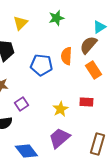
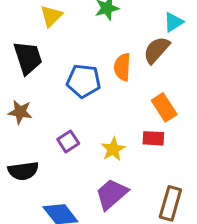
orange rectangle: (93, 70) -> (164, 107), moved
purple square: (21, 104) -> (68, 141), moved

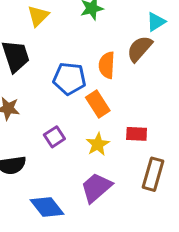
orange rectangle: (164, 107) -> (98, 104), moved
brown rectangle: (170, 203) -> (153, 174), moved

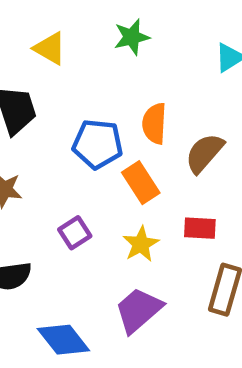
yellow triangle: (38, 16) -> (50, 48), turned -45
brown semicircle: (140, 49) -> (204, 153), moved

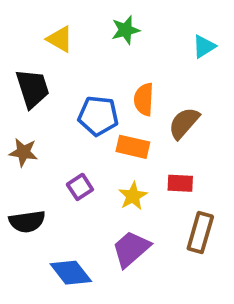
orange rectangle: (141, 183) -> (133, 147), turned -44

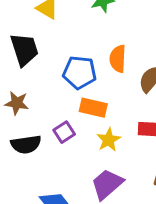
orange rectangle: (133, 147) -> (93, 108), moved
black semicircle: (27, 222) -> (26, 144), moved

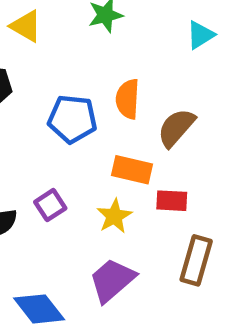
orange rectangle: (93, 108) -> (132, 170), moved

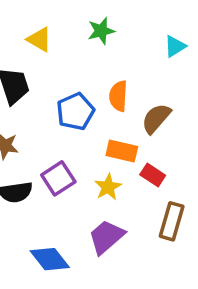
blue pentagon: (72, 119) -> (75, 112), turned -30
red rectangle: (172, 201) -> (153, 175), turned 30
purple square: (50, 205) -> (58, 178), size x1.4

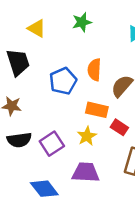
purple square: (58, 178) -> (52, 144), moved
purple trapezoid: (106, 237) -> (86, 172), turned 44

